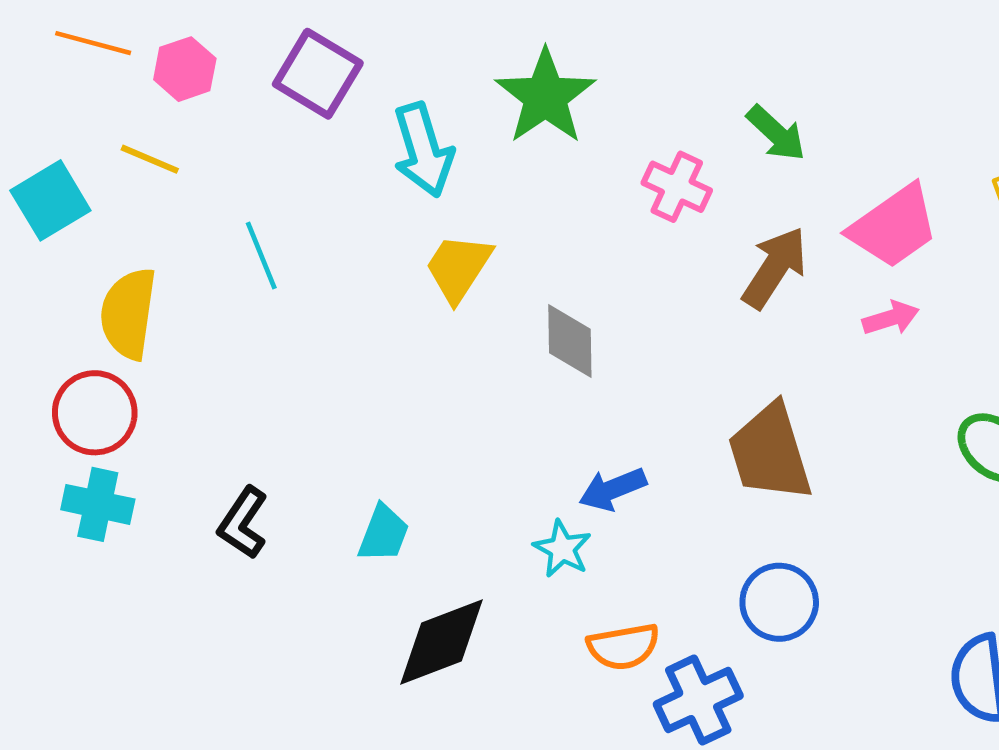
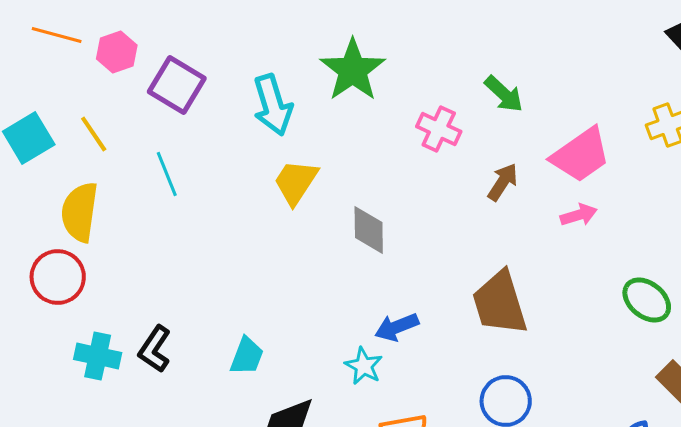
purple square: (318, 74) -> (177, 85), moved
yellow line: (150, 159) -> (94, 134), moved, turned 33
brown arrow: (775, 268) -> (503, 182), size x0.7
cyan cross: (98, 504) -> (98, 356), moved

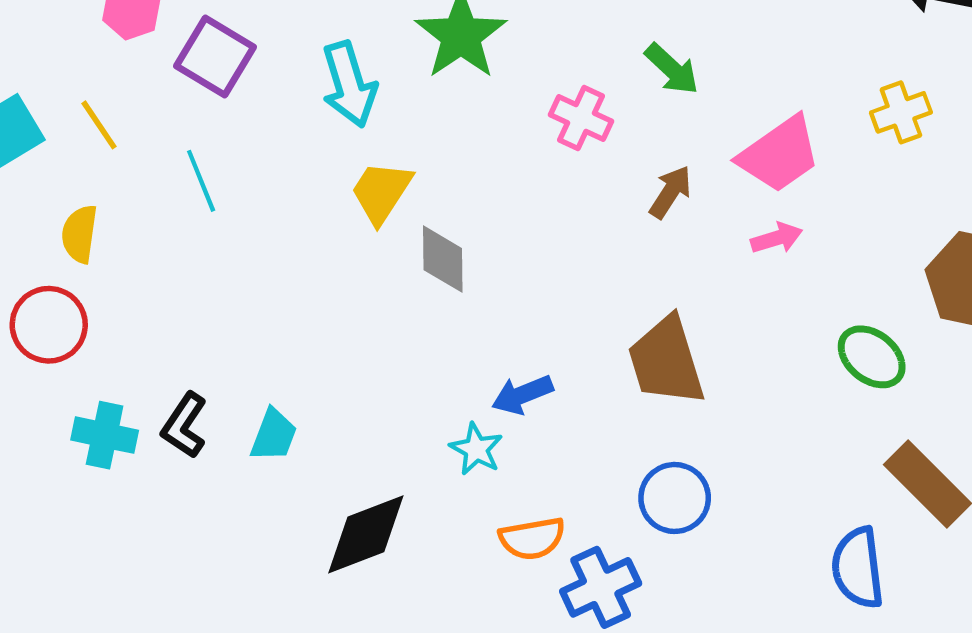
yellow semicircle: (80, 212) -> (79, 234), size x0.7
gray diamond: (369, 230) -> (443, 259), moved
cyan trapezoid: (247, 356) -> (274, 435), moved

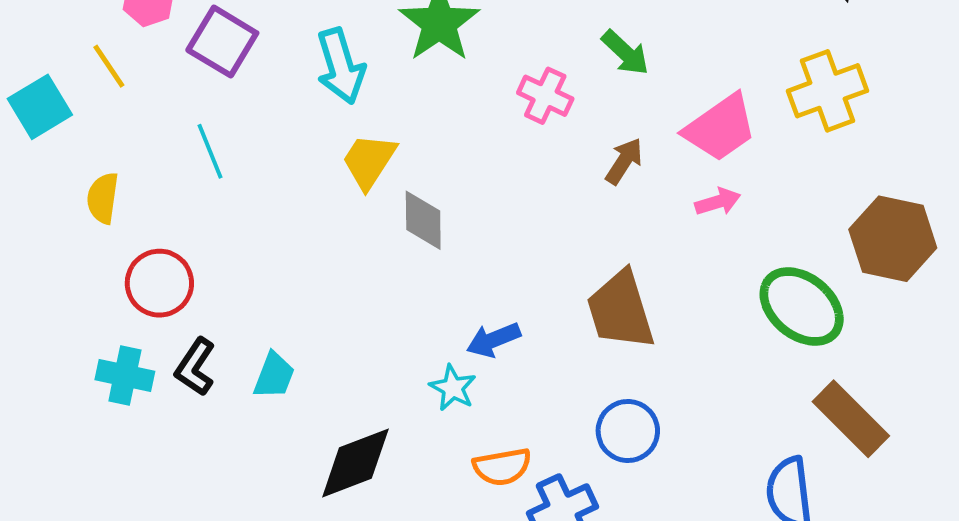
yellow cross: (901, 112) -> (827, 91), size x1.5
yellow line: (99, 125) -> (109, 66), moved
red circle: (49, 325) -> (159, 283), moved
green ellipse: (872, 357) -> (802, 307), size x1.4

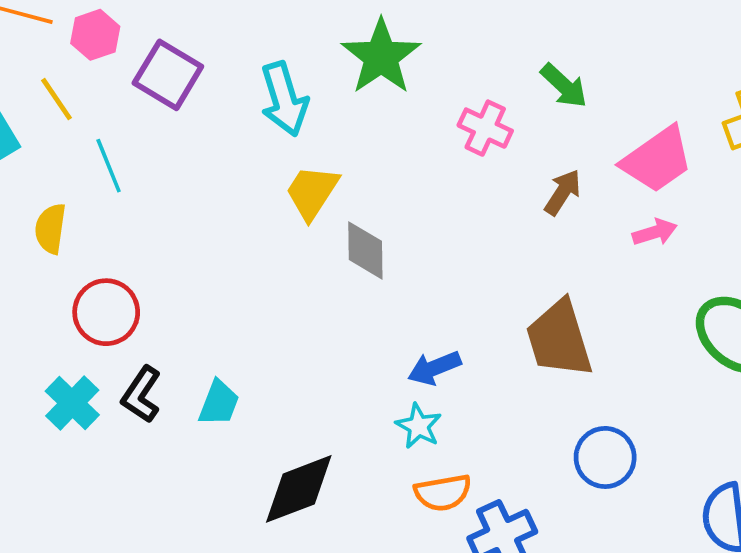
cyan line: (210, 151) -> (109, 166), moved
cyan cross: (125, 376) -> (72, 403), turned 32
cyan star: (453, 388) -> (419, 426), moved
blue circle: (628, 431) -> (605, 457), moved

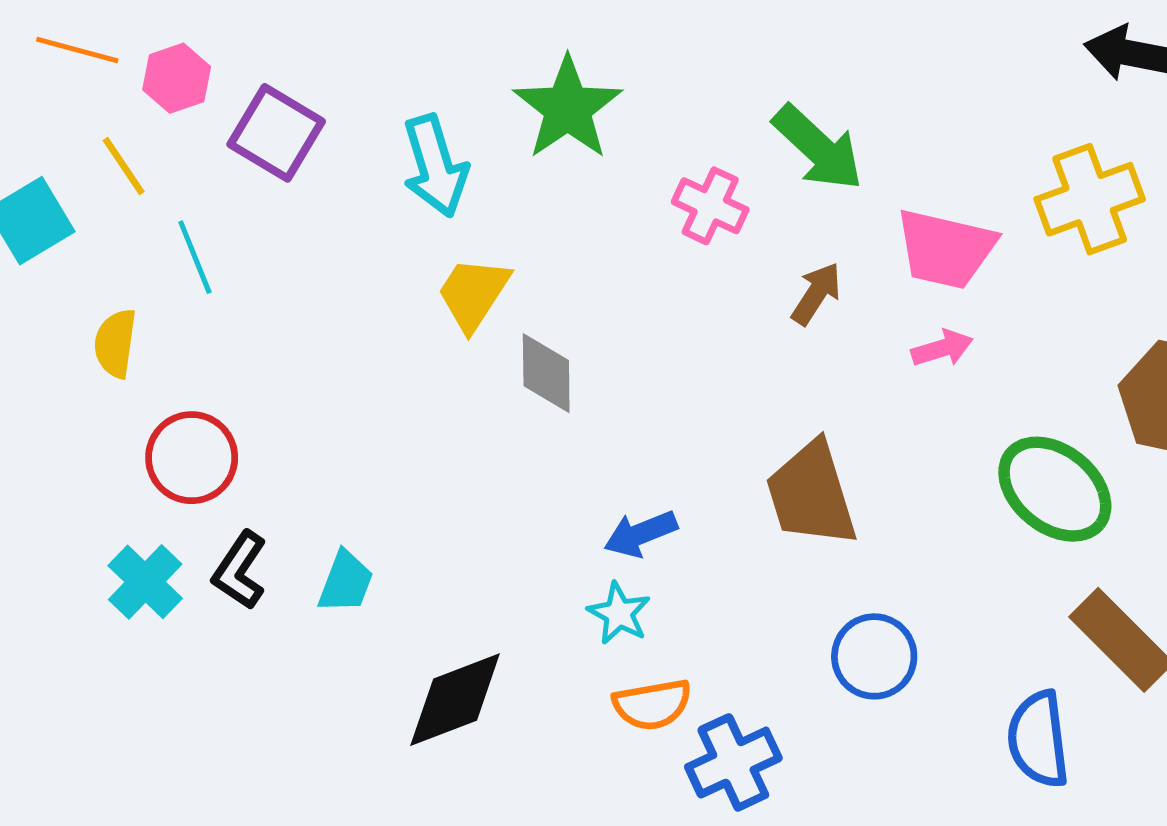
green arrow: (564, 86) -> (818, 148), size x1.4
pink trapezoid: (657, 160) -> (945, 249), turned 48

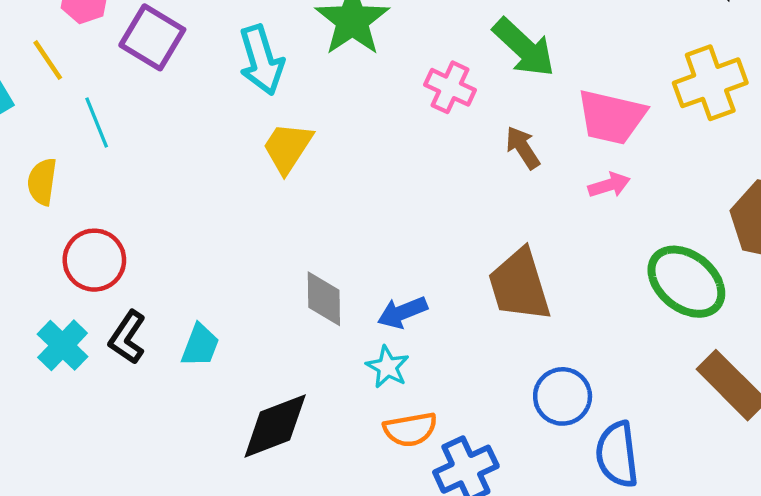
brown arrow: (816, 294) -> (523, 148), turned -66
gray diamond: (546, 373) -> (324, 299), moved
blue semicircle: (1038, 739) -> (617, 454), moved

